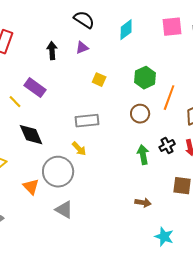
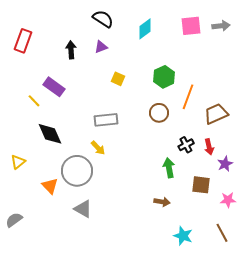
green arrow: (143, 155) -> (169, 168), moved

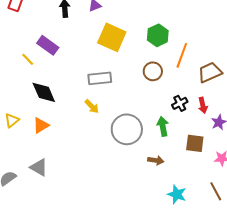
yellow square: (118, 79) -> (112, 37), size x2.0
gray circle: (77, 171) -> (127, 129), moved
orange triangle: (50, 186) -> (41, 125), moved, turned 42
gray triangle: (83, 209) -> (39, 167), moved

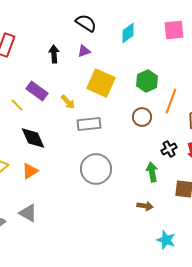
yellow arrow: (92, 106) -> (68, 102), moved
gray circle: (127, 129) -> (96, 169), moved

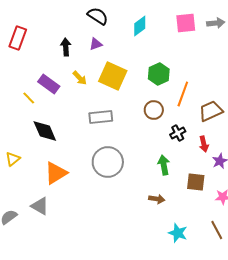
yellow arrow: (68, 102) -> (80, 78), moved
black cross: (169, 149) -> (178, 133), moved
orange triangle: (30, 171) -> (56, 173), moved, size x1.4

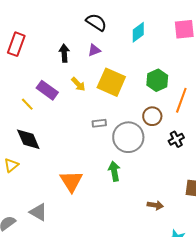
gray rectangle: (101, 117) -> (99, 123), size x0.6
black diamond: (45, 131) -> (28, 139), moved
gray circle: (108, 162) -> (128, 137), moved
green arrow: (164, 165) -> (114, 171), moved
orange triangle: (56, 173) -> (71, 181), moved, turned -30

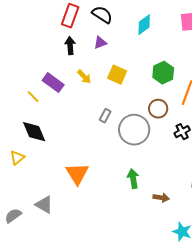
red rectangle: (16, 44) -> (70, 16), moved
yellow square: (111, 82) -> (117, 75), size x0.7
gray rectangle: (99, 123) -> (105, 116), turned -56
green arrow: (114, 171) -> (133, 179), moved

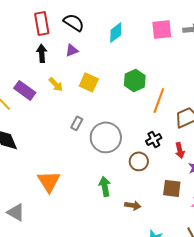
red rectangle: (70, 16) -> (42, 23), turned -30
brown circle: (158, 109) -> (139, 161), moved

